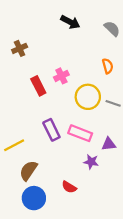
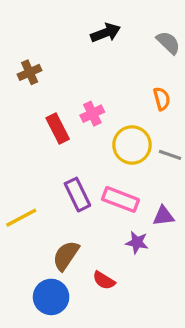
black arrow: (70, 22) -> (106, 33), turned -48
brown semicircle: (28, 171) -> (66, 256), moved

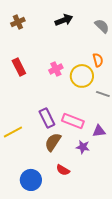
brown cross: (30, 72) -> (18, 22), moved
red rectangle: (58, 128) -> (19, 67), moved
yellow circle: (132, 145) -> (82, 76), moved
brown semicircle: (66, 256) -> (53, 142), moved

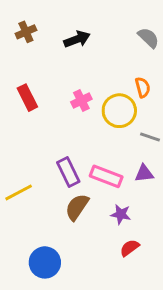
black arrow: (64, 20) -> (77, 39), moved
purple triangle: (99, 131) -> (144, 173), moved
red semicircle: (63, 170) -> (130, 248), moved, turned 112

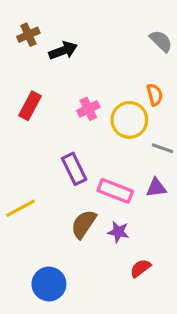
black arrow: (77, 39) -> (63, 50), moved
red rectangle: (27, 98) -> (30, 106), turned 55
purple rectangle: (68, 172) -> (74, 169), moved
purple star: (121, 214) -> (118, 232), moved

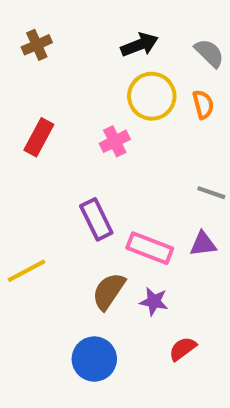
black arrow: (63, 50) -> (139, 45), moved
orange semicircle: (155, 95) -> (203, 104), moved
yellow circle: (129, 120) -> (152, 96), moved
blue circle: (49, 284) -> (94, 359), moved

